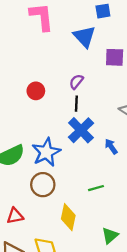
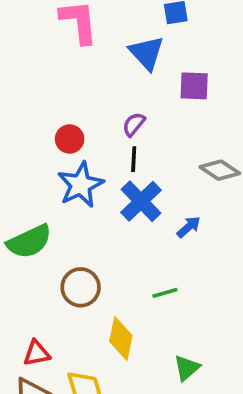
blue arrow: (111, 146) -> (189, 227), turned 84
blue star: (46, 152) -> (81, 185), moved
red triangle: (15, 216) -> (37, 353), moved

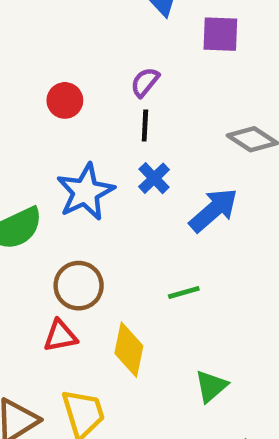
blue star: (81, 185) -> (85, 192), moved
blue cross: (141, 201) -> (154, 178), size x0.6
blue arrow: (189, 227) -> (213, 210), size x1.6
red triangle: (37, 353) -> (60, 336), moved

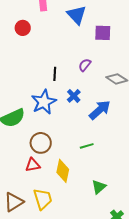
purple semicircle: (145, 82) -> (85, 65), moved
red circle: (65, 100) -> (23, 28), moved
black line: (145, 126) -> (55, 74), moved

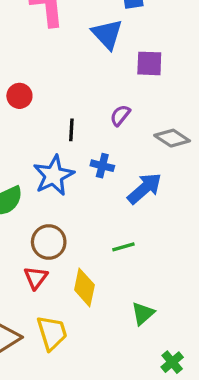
red circle: (23, 28) -> (19, 96), moved
blue cross: (74, 96) -> (102, 166), turned -32
red triangle: (33, 165) -> (36, 278), turned -42

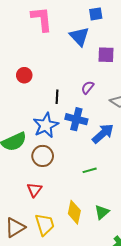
blue cross: (102, 166) -> (76, 119), size x1.5
brown circle: (49, 242) -> (43, 156), moved
yellow diamond: (84, 287) -> (74, 212), moved

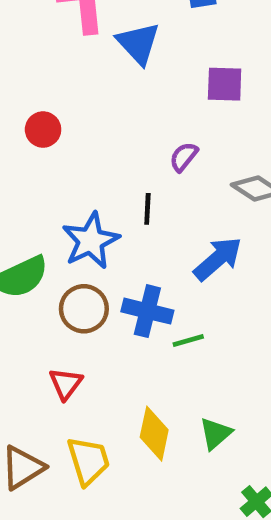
blue triangle: (79, 36) -> (138, 43), moved
black line: (57, 97) -> (147, 209), moved
blue cross: (76, 119) -> (147, 311), moved

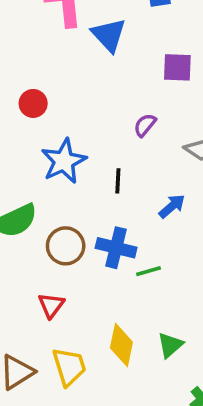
black line: (147, 209) -> (118, 181), moved
blue star: (91, 241) -> (64, 161), moved
blue arrow: (218, 259) -> (172, 206), size x0.7

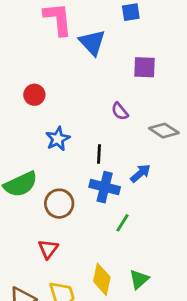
purple semicircle: (145, 125) -> (120, 111), turned -78
blue star: (64, 161) -> (58, 139), size x0.7
blue cross: (116, 248) -> (105, 187), moved
green line: (149, 271) -> (123, 223), turned -42

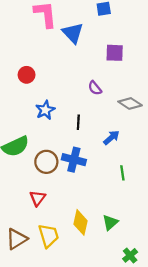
blue cross: (105, 187) -> (74, 160), moved
green line: (123, 223) -> (122, 173), moved, turned -40

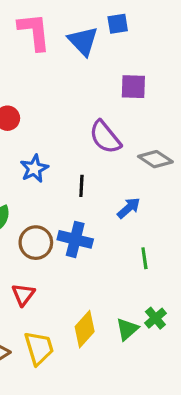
blue triangle: (73, 33) -> (83, 41), moved
purple semicircle: (95, 88) -> (105, 137), size x1.6
yellow diamond: (80, 222) -> (85, 329), turned 30
green cross: (130, 255) -> (155, 318), moved

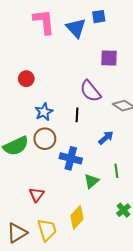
black line: (81, 186) -> (77, 115), moved
brown circle: (36, 243) -> (45, 139), moved
green triangle: (127, 329) -> (91, 181), moved

